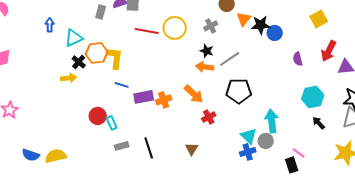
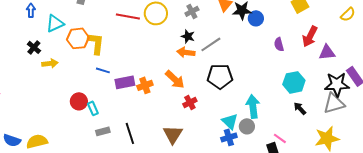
black cross: (79, 62) -> (34, 47), moved
brown triangle: (192, 149) -> (173, 134), size x1.5

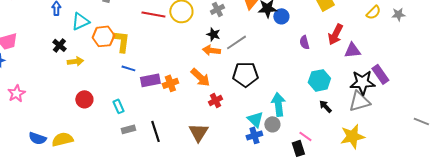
red circle: (79, 101) -> (84, 99), moved

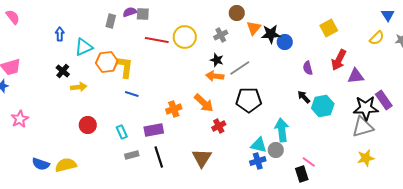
purple rectangle: (150, 80) -> (154, 130), moved
black arrow: (325, 106) -> (304, 97), moved
cyan triangle: (255, 119) -> (259, 145), turned -30
yellow star: (352, 136) -> (366, 158), moved, size x0.7

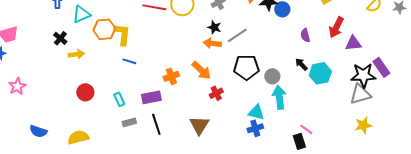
gray circle: (276, 150) -> (272, 76), moved
yellow semicircle: (66, 165) -> (78, 137), moved

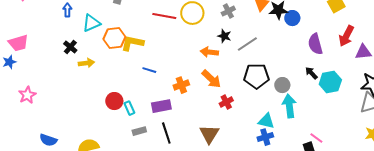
yellow L-shape: (122, 34) -> (132, 43), turned -85
purple semicircle: (305, 35) -> (315, 44), size x1.5
orange arrow: (212, 43) -> (209, 52), moved
blue line: (129, 61) -> (149, 70), moved
red circle: (85, 92) -> (114, 101), moved

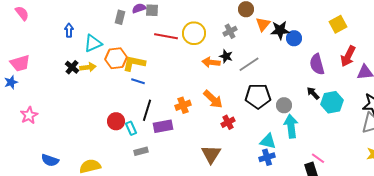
orange arrow: (209, 52) -> (211, 62), moved
yellow arrow: (86, 63) -> (88, 67), moved
blue line: (149, 70) -> (138, 81), moved
black line: (166, 133) -> (147, 110), moved, turned 35

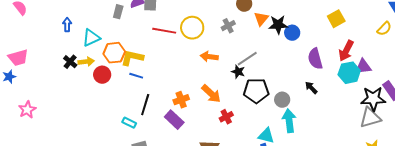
black star: (226, 56) -> (238, 72), moved
cyan hexagon: (332, 102) -> (349, 73), moved
red circle: (116, 121) -> (102, 75), moved
purple rectangle: (163, 126) -> (174, 120), moved, turned 54
cyan rectangle: (131, 128) -> (129, 123), turned -40

